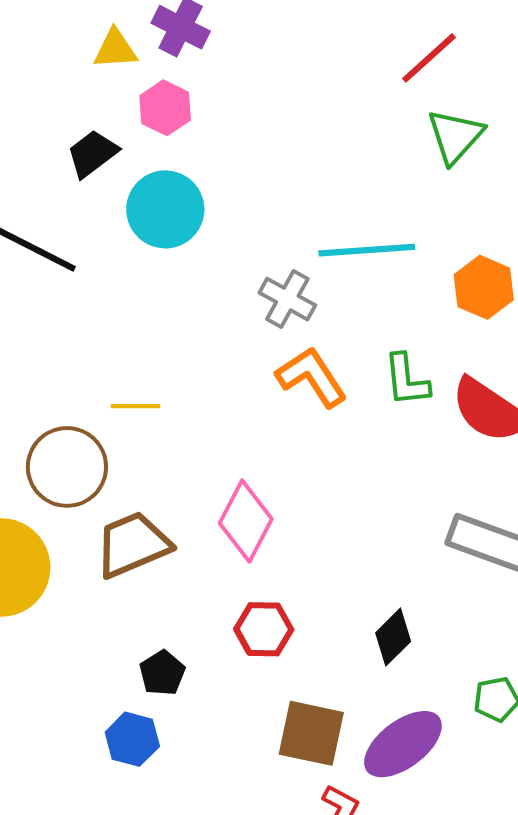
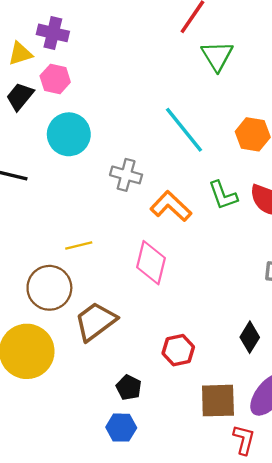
black trapezoid: (92, 154) -> (20, 96), moved
cyan line: (367, 250) -> (184, 130), turned 69
gray cross: (287, 299) -> (126, 175), moved
pink diamond: (246, 521) -> (151, 263), moved

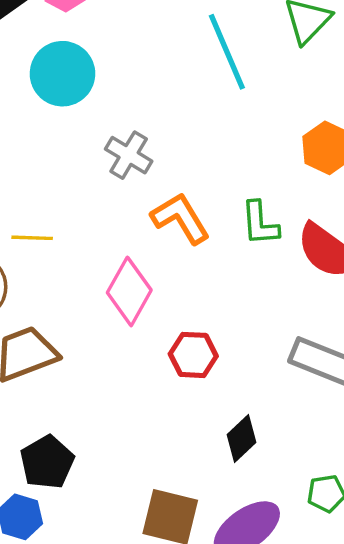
cyan line: (184, 130) -> (227, 52), moved
red hexagon: (178, 350) -> (193, 355), moved
black pentagon: (129, 387) -> (47, 462), size x1.4

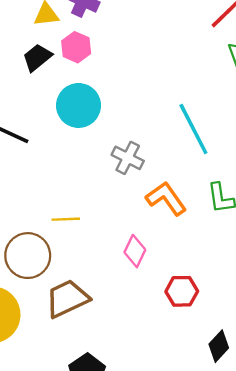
cyan line: (227, 52) -> (193, 129), moved
pink diamond: (129, 291) -> (135, 251), size x0.7

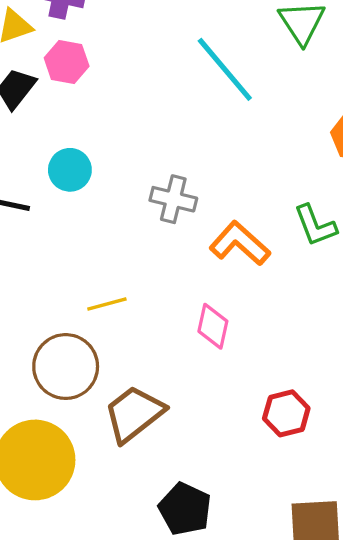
cyan circle: (79, 105) -> (70, 170), moved, size x0.7
cyan line: (193, 129) -> (225, 69), moved
red hexagon: (182, 291) -> (286, 413), moved

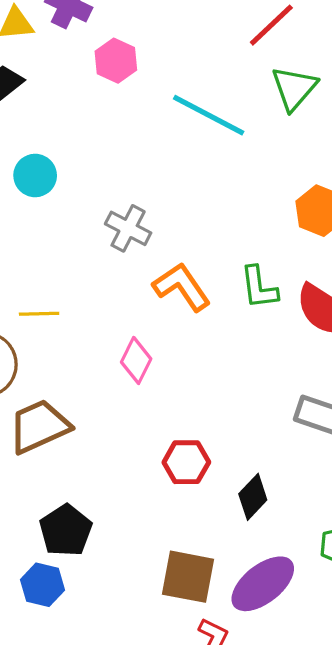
pink hexagon: (67, 62) -> (116, 61), moved
cyan line: (225, 69) -> (209, 115), turned -36

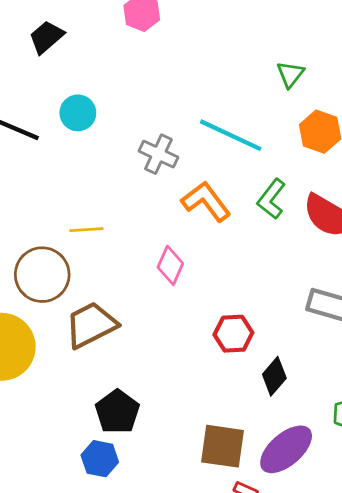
green triangle: (294, 88) -> (290, 74), moved, size x0.7
cyan line: (209, 115) -> (231, 135), moved
green L-shape: (259, 287) -> (271, 199), turned 48
red hexagon: (186, 462) -> (233, 334), moved

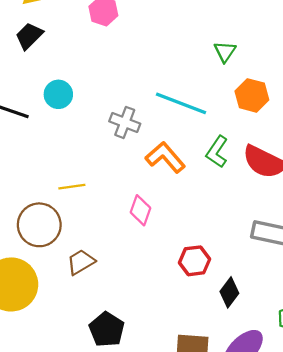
brown trapezoid: (91, 325) -> (81, 262), size x0.7

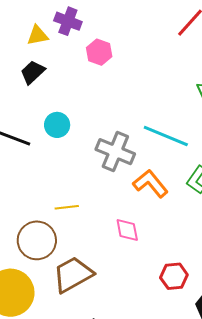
gray cross: (125, 122) -> (115, 152), size x1.4
pink diamond: (140, 210) -> (127, 230), turned -32
brown trapezoid: (81, 262) -> (73, 274), size x1.6

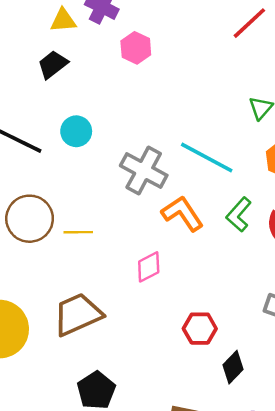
pink diamond: (127, 230) -> (149, 267), turned 68
brown circle: (37, 240) -> (30, 219), moved

